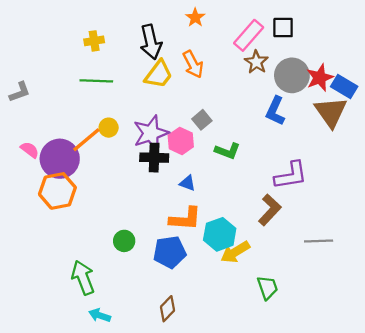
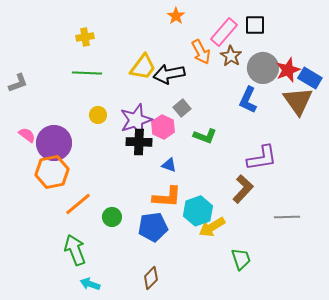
black arrow: (151, 42) -> (169, 74), moved, turned 92
orange arrow: (193, 64) -> (201, 52), moved
orange line: (86, 140) -> (78, 204), moved

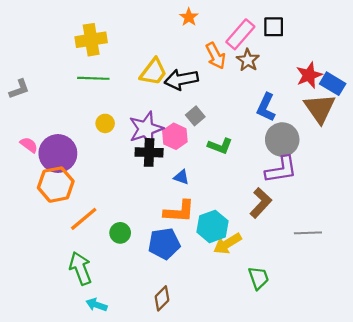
yellow cross: (85, 37) -> (91, 40), size x1.6
gray circle: (263, 68) -> (282, 140), moved

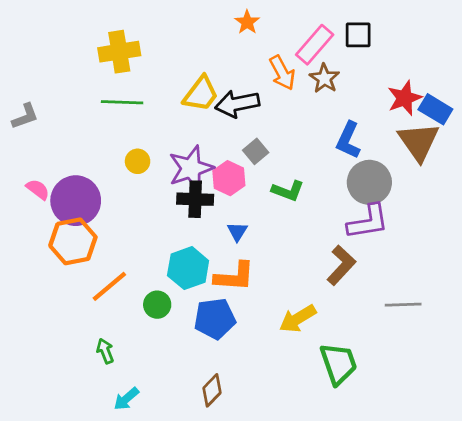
blue triangle: (181, 177) -> (237, 232), turned 42
cyan hexagon: (212, 226) -> (188, 268), moved
green arrow: (80, 268) -> (105, 351), size x0.6
green trapezoid: (259, 278) -> (338, 364), size x1.4
cyan arrow: (97, 305) -> (126, 399), turned -60

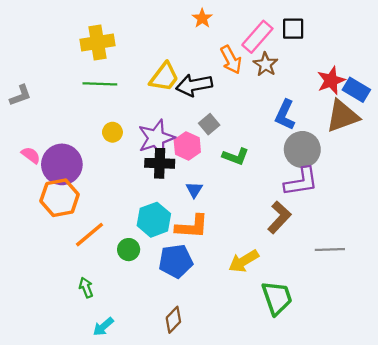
brown triangle: (419, 142) -> (343, 116), turned 45

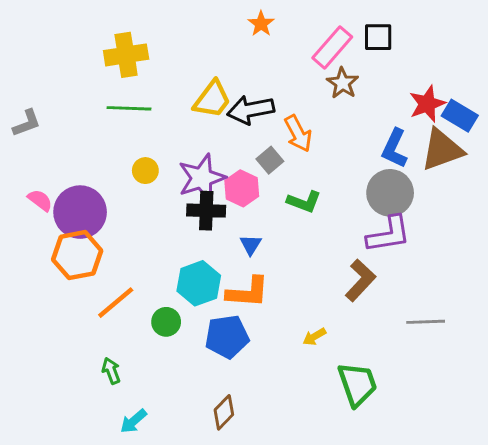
orange arrow: (231, 60) -> (298, 133), moved
blue L-shape: (285, 115) -> (395, 148), moved
yellow arrow: (244, 261) -> (314, 337), size x0.6

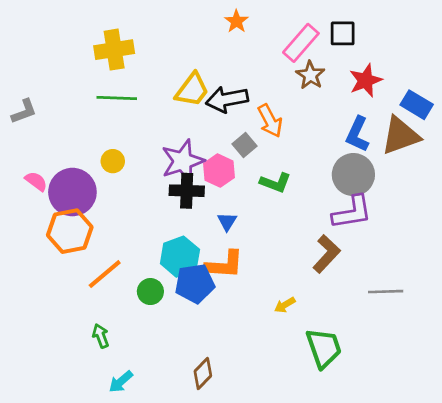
red star: (427, 104) -> (365, 80), moved
yellow circle: (145, 171) -> (113, 161), moved
blue pentagon: (227, 337) -> (195, 283), moved

